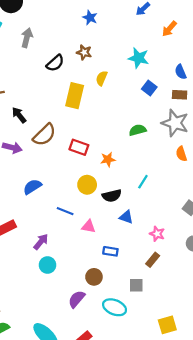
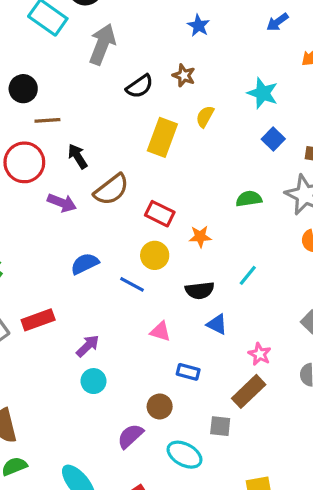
gray arrow: (27, 38) -> (102, 44), size x1.4
yellow circle: (87, 185) -> (155, 255), moved
blue line: (65, 211) -> (132, 284), moved
brown rectangle: (153, 260) -> (249, 391), size x1.5

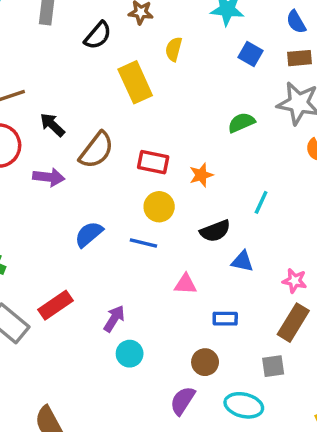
yellow rectangle: (162, 137) -> (135, 82), turned -30

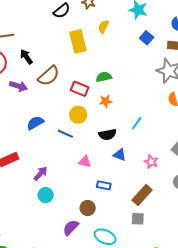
green semicircle: (241, 123) -> (104, 77), moved
pink star: (295, 281) -> (151, 162), moved
gray square: (273, 366) -> (138, 219), moved

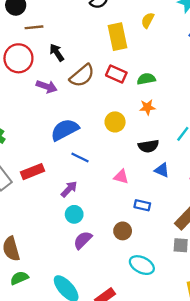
red rectangle: (80, 89) -> (116, 74), moved
blue semicircle: (35, 123) -> (65, 130), size x1.4
blue line: (65, 134) -> (80, 158), moved
purple semicircle: (71, 228) -> (83, 240), moved

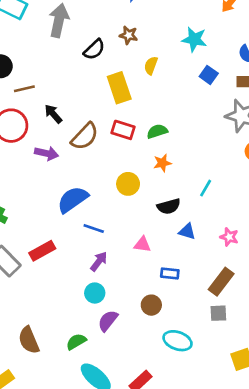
purple arrow: (69, 189) -> (99, 261), moved
green semicircle: (19, 278) -> (76, 342), moved

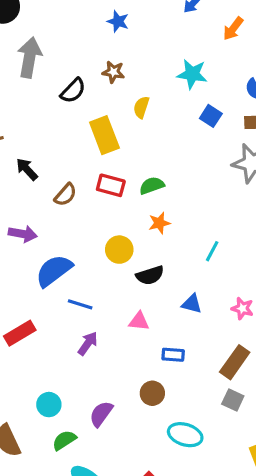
brown semicircle: (85, 136) -> (66, 195), size x0.7
purple arrow: (47, 153) -> (23, 234), moved
black semicircle: (169, 206) -> (150, 275), moved
cyan circle: (95, 293) -> (49, 405), moved
gray square: (218, 313) -> (233, 400), turned 30

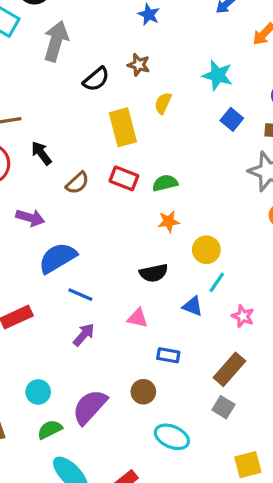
yellow circle: (119, 250) -> (206, 250), moved
cyan line: (212, 251) -> (217, 282), moved
purple semicircle: (101, 414) -> (90, 407), size x1.4

